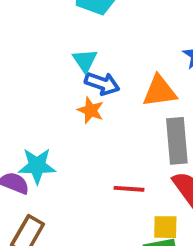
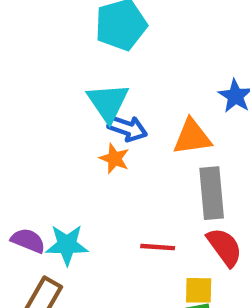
cyan triangle: (85, 61) -> (108, 102), size x1.5
cyan star: (37, 166) -> (67, 245), moved

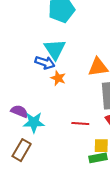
blue arrow: (127, 128) -> (45, 63), moved
purple semicircle: (28, 241) -> (19, 111), moved

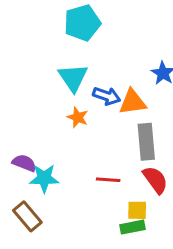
blue arrow: (45, 63) -> (107, 96), moved
brown rectangle: (22, 150) -> (27, 216), turned -70

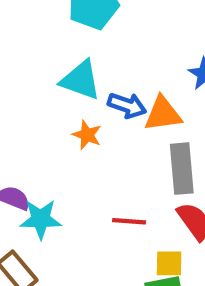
cyan triangle: (73, 78) -> (81, 80), turned -36

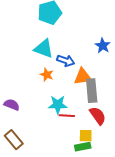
orange triangle: (163, 114) -> (83, 77), moved
cyan star: (41, 219) -> (58, 105), moved

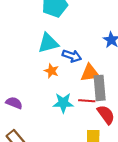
cyan triangle: (44, 49) -> (48, 43), turned -35
red line: (67, 116) -> (87, 101), moved

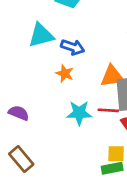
cyan triangle: (48, 43) -> (41, 35), moved
blue arrow: (72, 56) -> (73, 47), moved

